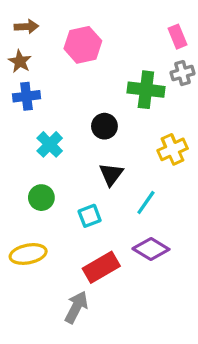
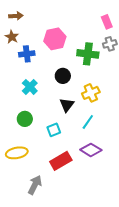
pink hexagon: (83, 45) -> (55, 39), moved
blue cross: (26, 96) -> (27, 54), moved
yellow cross: (173, 149) -> (91, 93), moved
gray arrow: (76, 307) -> (35, 185), moved

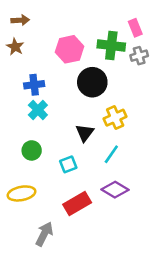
blue cross: (27, 54) -> (34, 85), moved
green cross: (88, 54) -> (111, 45), moved
black circle: (63, 76) -> (92, 82), moved, size x1.5

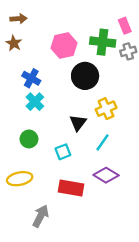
blue cross: (34, 85) -> (31, 78), turned 36
red rectangle: (77, 204) -> (71, 188), turned 40

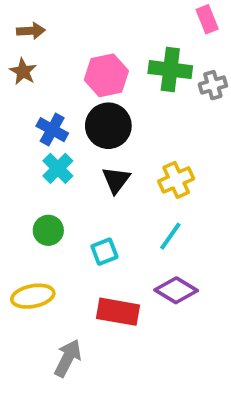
pink rectangle: (125, 26) -> (207, 19), moved
black circle: (85, 76) -> (108, 126), moved
black triangle: (78, 123) -> (116, 180), moved

